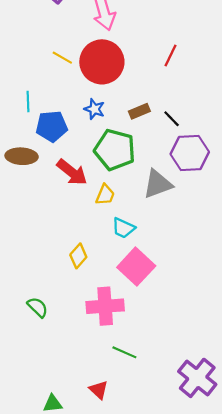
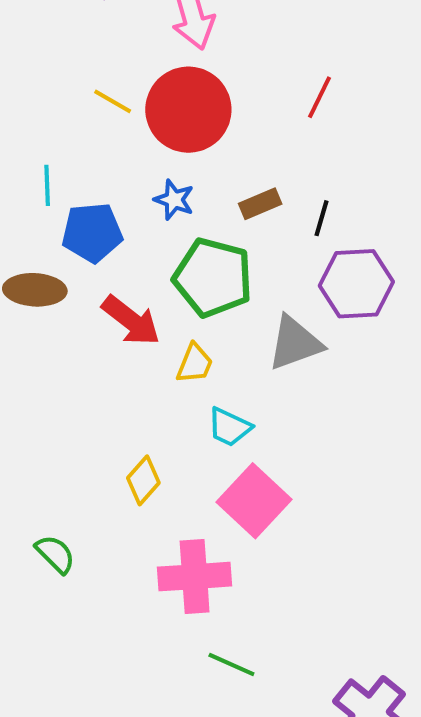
black line: (172, 119) -> (322, 218), turned 60
green semicircle: (38, 307) -> (55, 554), moved

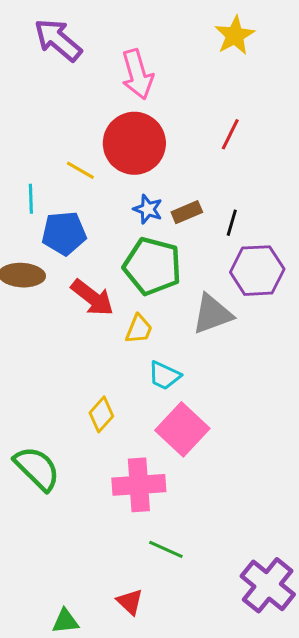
yellow line: (113, 101) -> (80, 170), moved
blue star: (174, 200) -> (148, 209), moved
green semicircle: (55, 554) -> (37, 468), size x1.6

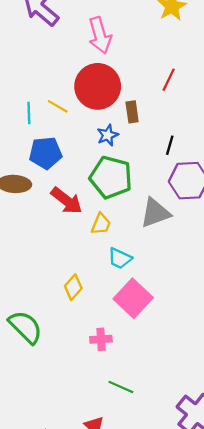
cyan line: (31, 199) -> (29, 113), moved
blue star: (148, 209) -> (108, 135), turned 30
brown rectangle: (187, 212) -> (132, 112), moved, turned -75
pink cross: (139, 485) -> (101, 339), size x0.6

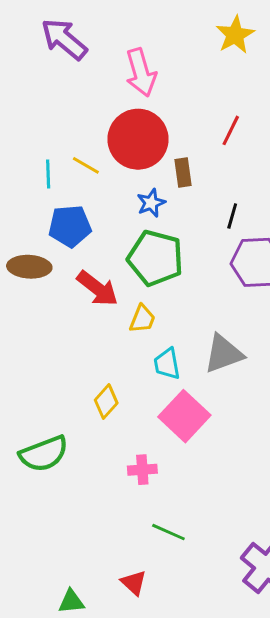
gray triangle: (155, 213) -> (224, 354), moved
cyan trapezoid: (120, 258) -> (167, 364), turned 55
green semicircle: (26, 327) -> (44, 454), turned 114

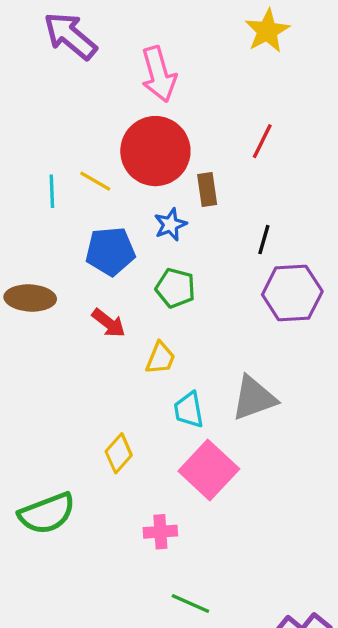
blue pentagon: (70, 226) -> (110, 251), moved
green pentagon: (155, 258) -> (175, 288), size x0.6
red arrow: (97, 288) -> (109, 323), size x0.7

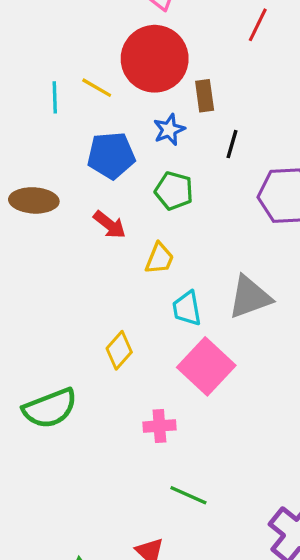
red line: (262, 141) -> (258, 25), moved
black line: (264, 240) -> (232, 144), moved

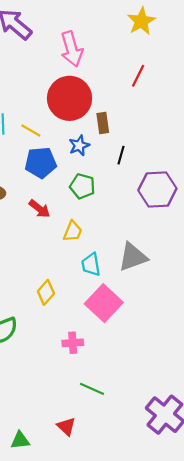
yellow line: (97, 88) -> (31, 130), moved

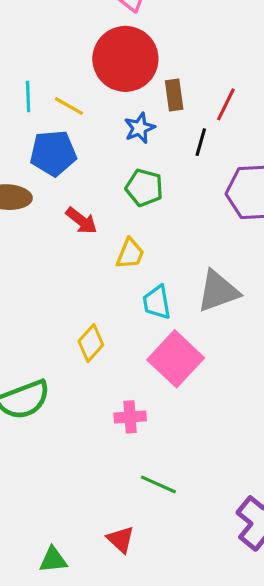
red line: (138, 76) -> (226, 104), moved
blue pentagon: (41, 163) -> (53, 153), moved

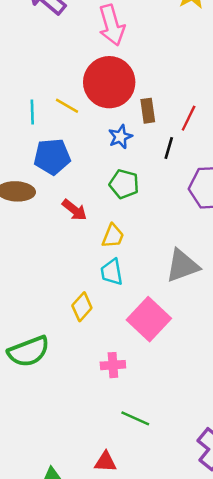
yellow line: (69, 106) -> (67, 106), moved
cyan trapezoid: (157, 302) -> (112, 272), moved
red triangle: (121, 539) -> (105, 462), turned -40

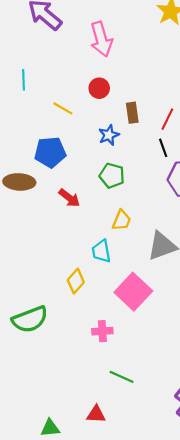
red circle: (109, 82) -> (99, 88), size x0.5
cyan line: (32, 112) -> (24, 80), moved
black line: (169, 148) -> (163, 148), moved, turned -36
yellow trapezoid: (113, 236) -> (122, 220), moved

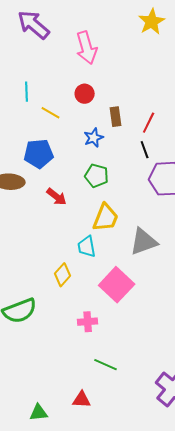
cyan line: (24, 80) -> (27, 92), moved
yellow trapezoid: (122, 220) -> (106, 218), size x1.4

